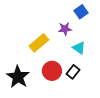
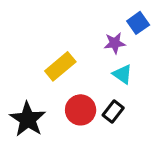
blue square: (81, 12) -> (138, 23), moved
purple star: (65, 29) -> (115, 43), moved

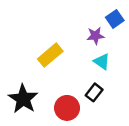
red circle: (81, 110) -> (67, 108), moved

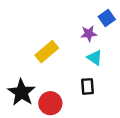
black rectangle: (94, 92) -> (88, 86), turned -42
red circle: (67, 108) -> (50, 103), moved

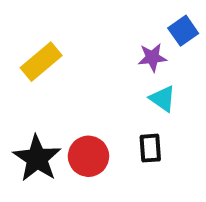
yellow rectangle: (47, 52) -> (41, 62), moved
red circle: (50, 103) -> (88, 156), moved

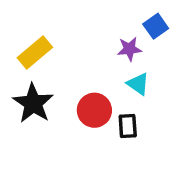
red circle: (88, 156) -> (94, 110), moved
black star: (37, 158) -> (33, 103), moved

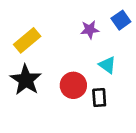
purple star: (129, 49) -> (90, 30), moved

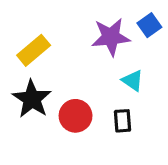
purple star: (90, 30) -> (111, 37), size x1.6
red circle: (73, 85) -> (76, 116), moved

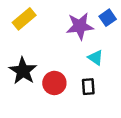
yellow rectangle: (34, 50) -> (24, 19), moved

